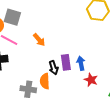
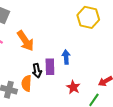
orange arrow: (39, 40) -> (25, 41), size x1.5
blue arrow: (81, 63) -> (66, 57), moved

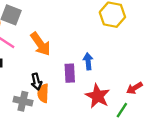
black arrow: (37, 71) -> (36, 82), moved
red star: (73, 87) -> (98, 96), size x1.5

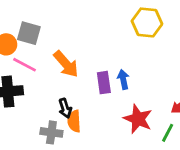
purple rectangle: (70, 73) -> (104, 83), moved

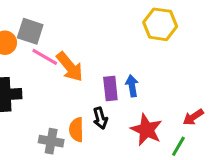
pink line: (24, 65) -> (45, 57), moved
black arrow: (65, 108) -> (100, 118), moved

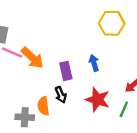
yellow hexagon: (160, 24) -> (112, 23), moved
blue arrow: (132, 86) -> (94, 63), moved

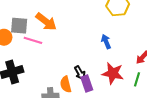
orange arrow: (32, 58) -> (46, 22), moved
purple rectangle: (66, 71) -> (87, 83), moved

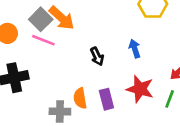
gray square: (19, 26) -> (41, 19), moved, turned 36
black arrow: (80, 73) -> (97, 56), moved

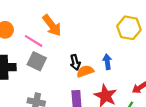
gray square: (41, 19) -> (37, 61), moved, turned -30
orange semicircle: (80, 98) -> (85, 71), moved, turned 70

